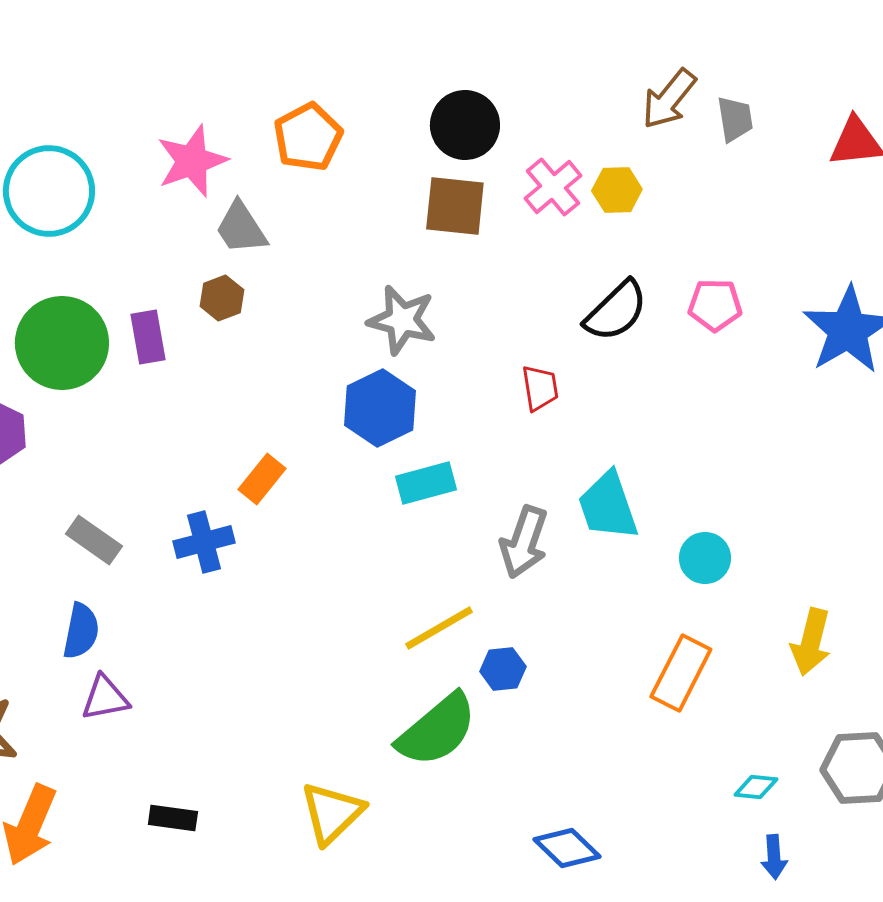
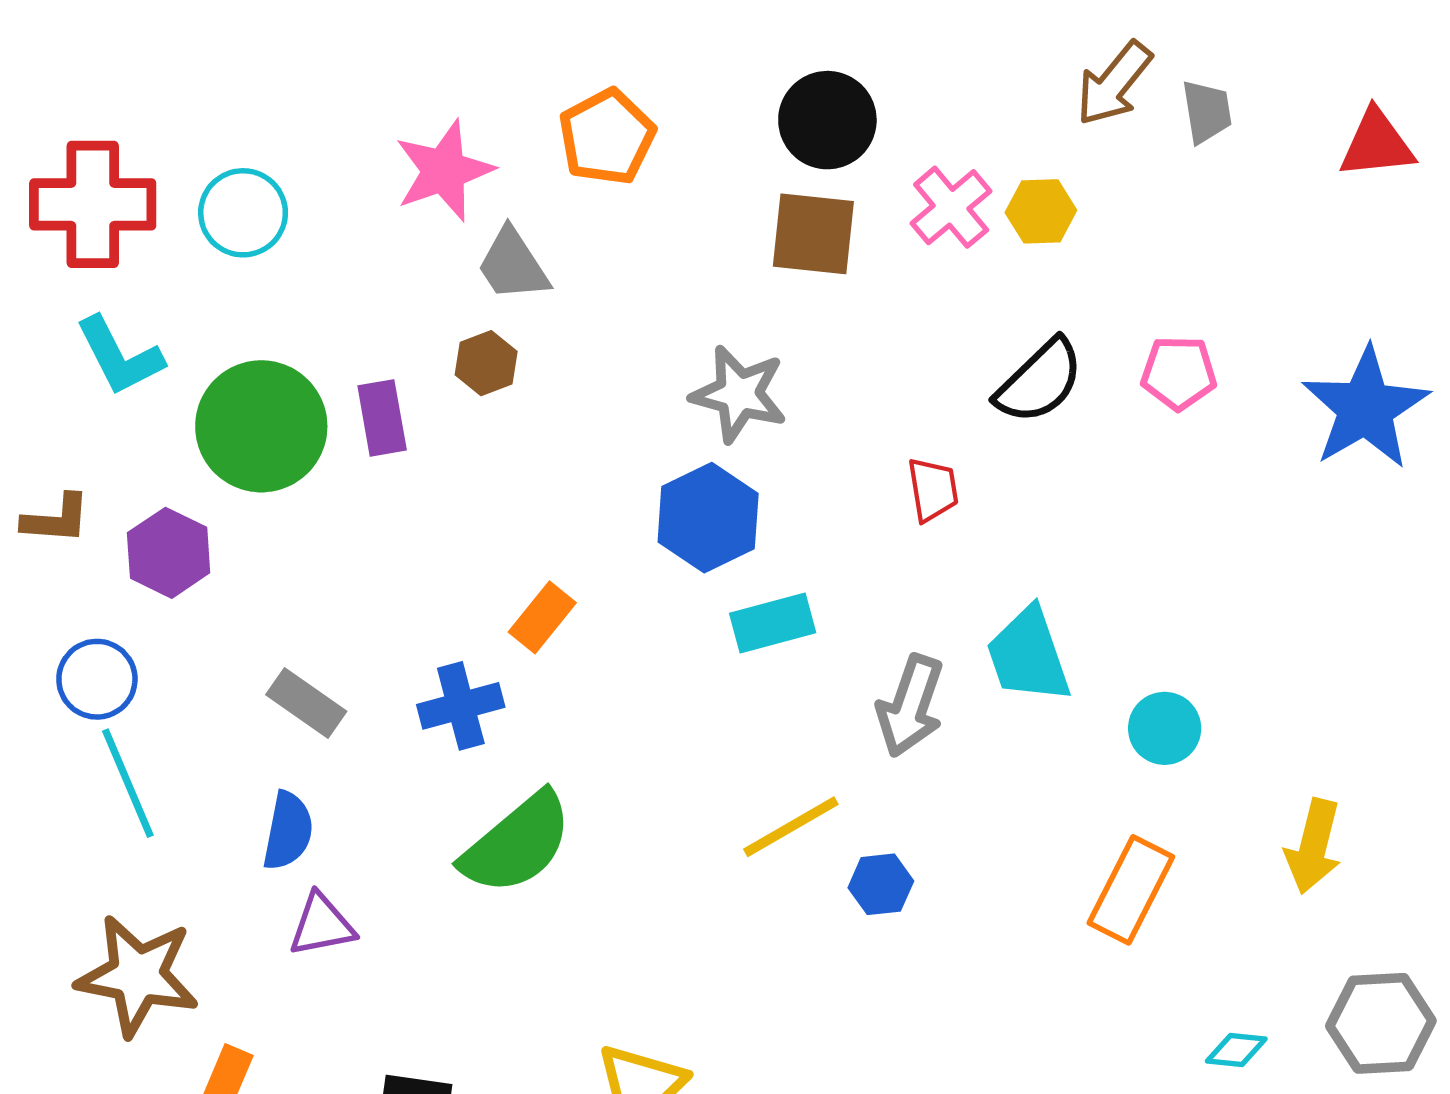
cyan circle: (49, 191) -> (243, 213), size x0.7
green semicircle: (437, 730) -> (517, 844), moved

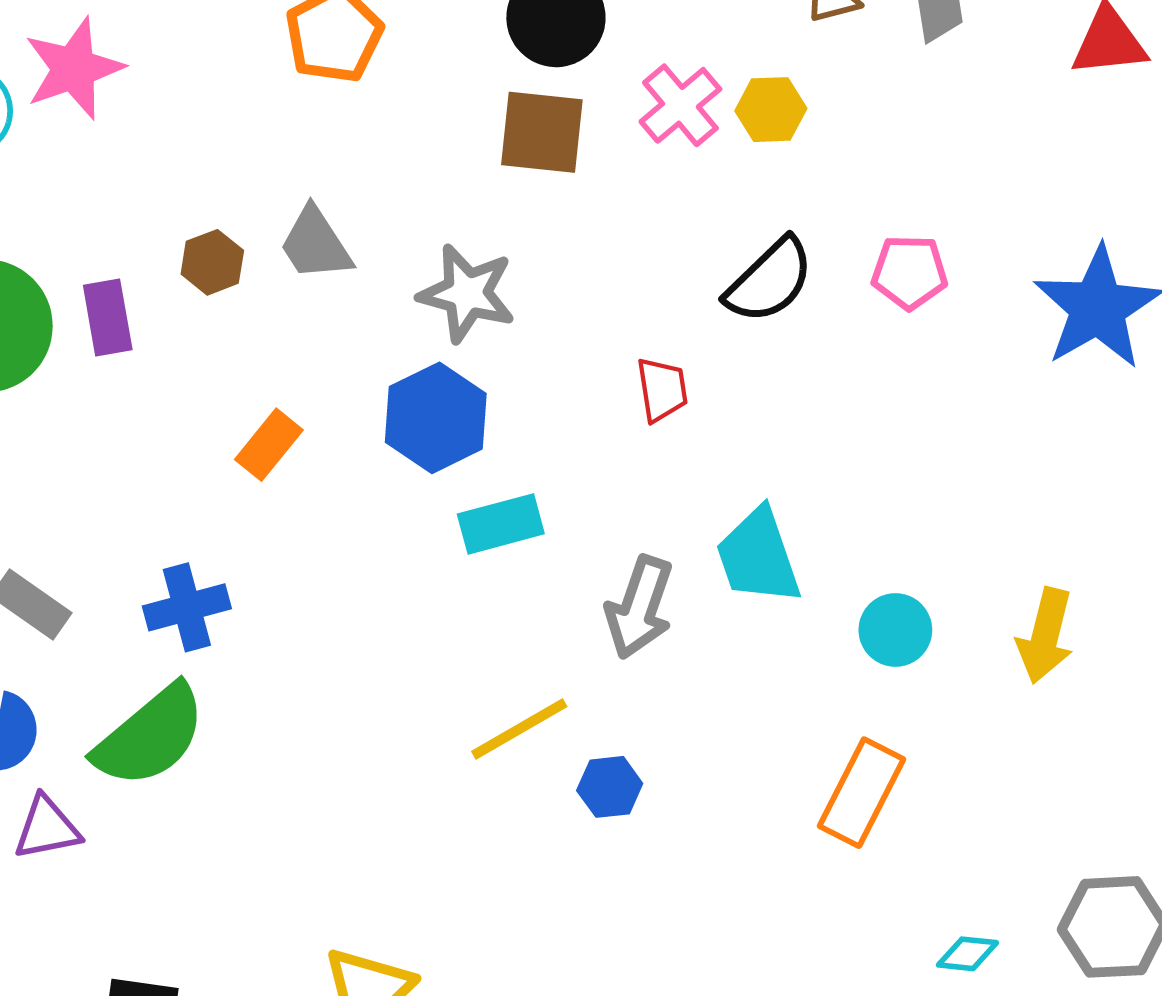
pink star: (444, 171) -> (74, 69), moved
gray trapezoid: (513, 265) -> (316, 244), moved
orange rectangle: (542, 617) -> (269, 445), moved
green semicircle: (517, 844) -> (150, 736), moved
yellow arrow: (1313, 846) -> (1045, 636), moved

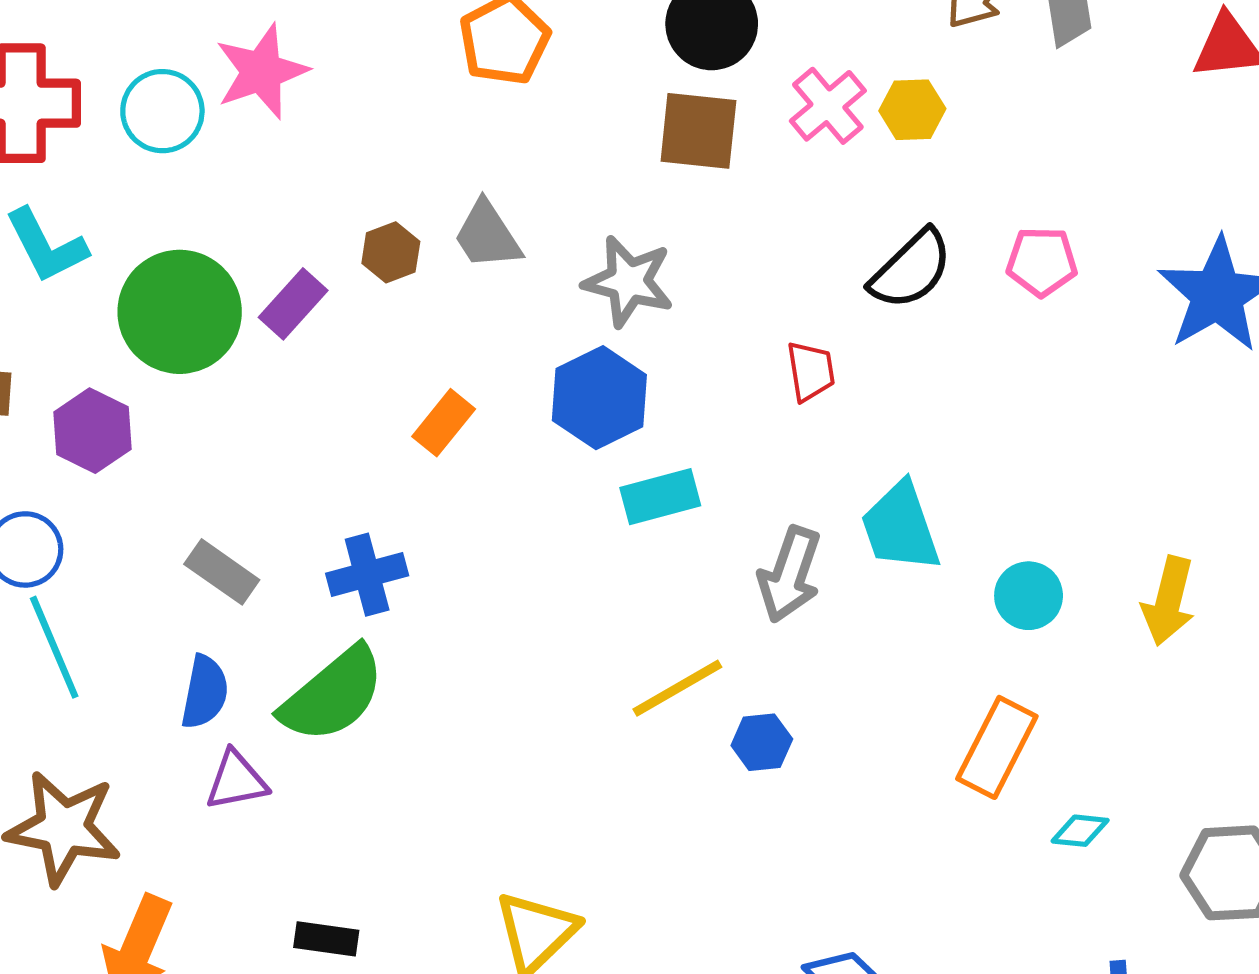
purple rectangle: (108, 317) -> (293, 304), turned 52
cyan diamond: (968, 954) -> (1080, 831), moved

